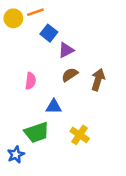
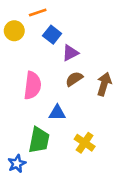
yellow circle: (13, 18) -> (14, 31), moved
pink semicircle: (30, 81) -> (32, 85), size x1.5
green trapezoid: (37, 132) -> (39, 140), turned -60

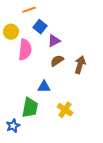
yellow circle: (14, 31) -> (11, 32), moved
pink semicircle: (32, 85) -> (25, 50), moved

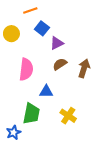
pink semicircle: (25, 50) -> (26, 69), moved

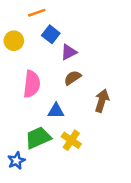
brown arrow: (84, 68) -> (102, 101), moved
green trapezoid: (31, 114) -> (38, 138), turned -125
yellow cross: (68, 116) -> (71, 140), moved

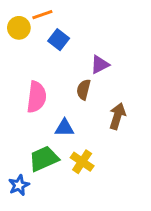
yellow circle: (14, 41) -> (19, 28), moved
purple triangle: (69, 52) -> (100, 65), moved
brown semicircle: (73, 78) -> (84, 90), turned -42

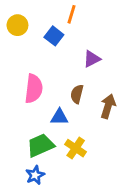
orange line: (42, 15) -> (72, 14), moved, turned -54
brown semicircle: (84, 90) -> (77, 94), moved
blue star: (19, 185) -> (35, 175), moved

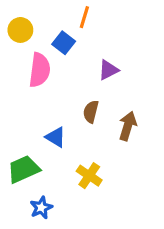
pink semicircle: (34, 89) -> (40, 70), moved
blue triangle: (59, 117) -> (56, 137), moved, turned 30
green trapezoid: (40, 145) -> (24, 169), moved

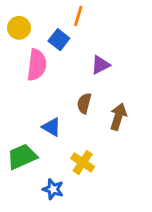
blue star: (41, 208) -> (53, 189), moved, turned -30

